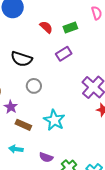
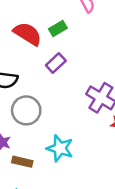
red semicircle: (46, 27) -> (28, 34), size x1.6
gray circle: (34, 86) -> (26, 110), size x1.5

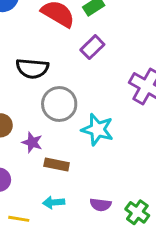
cyan star: (60, 148) -> (97, 130), moved

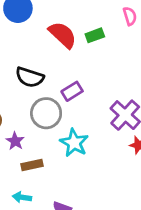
purple rectangle: (92, 47) -> (72, 91), moved
brown rectangle: (57, 165) -> (32, 165), turned -36

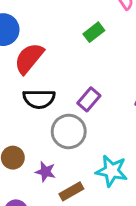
red semicircle: (63, 35) -> (29, 58), moved, turned -76
cyan star: (74, 143) -> (112, 171), moved

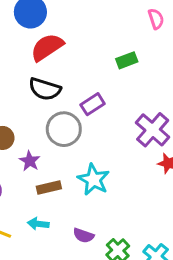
green rectangle: (94, 32) -> (127, 60), moved

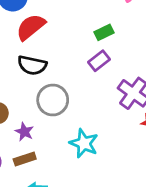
purple rectangle: (93, 104) -> (99, 61), moved
brown rectangle: (49, 187) -> (25, 159), moved

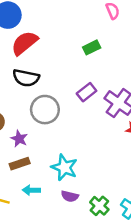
purple rectangle: (99, 61) -> (87, 92), moved
cyan star: (84, 143) -> (64, 167), moved

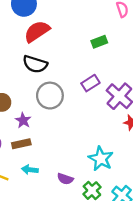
cyan star: (64, 167) -> (101, 159), moved

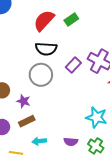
red semicircle: (37, 31) -> (44, 21), moved
black semicircle: (35, 64) -> (46, 49), moved
purple rectangle: (90, 83) -> (73, 65), moved

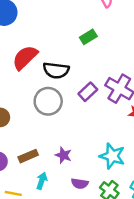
red semicircle: (44, 21) -> (25, 58), moved
purple star: (24, 101) -> (63, 155), moved
cyan arrow: (39, 141) -> (42, 181), turned 112

